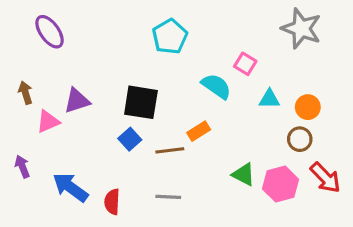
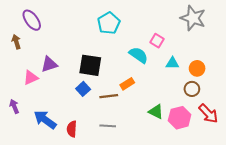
brown arrow: (26, 93) -> (16, 42), moved

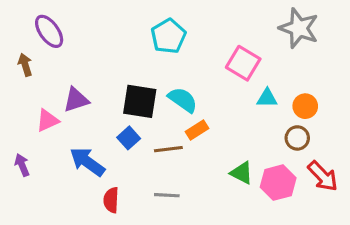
pink square: (157, 41) -> (243, 63), size x1.5
cyan semicircle: (139, 55) -> (183, 100), moved
blue arrow: (45, 120) -> (87, 162), moved

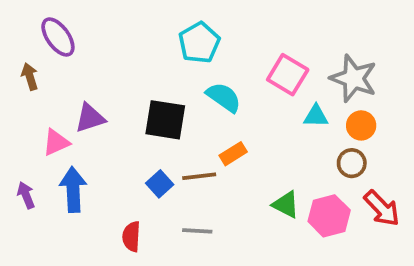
gray star: (299, 28) -> (354, 78), moved
cyan semicircle: (183, 100) -> (224, 97), moved
blue square: (129, 138) -> (160, 184), moved
blue arrow: (87, 162) -> (73, 189), moved, turned 51

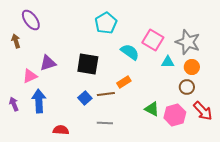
cyan semicircle: (224, 97) -> (130, 52), moved
red semicircle: (131, 237) -> (61, 130), moved, turned 91

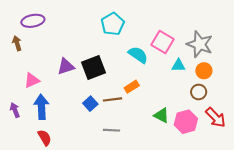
purple ellipse: (31, 20) -> (33, 21), turned -65
purple triangle: (48, 63) -> (66, 67), moved
black square: (88, 64) -> (93, 68), turned -30
red semicircle: (61, 130) -> (45, 138), moved, turned 56

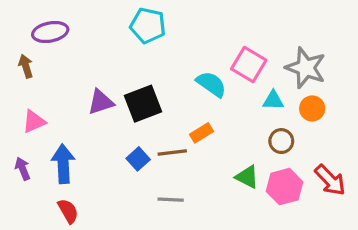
cyan pentagon: (113, 24) -> (148, 25), moved, turned -30
pink triangle: (32, 80) -> (34, 122), moved
brown circle: (199, 92) -> (281, 141), moved

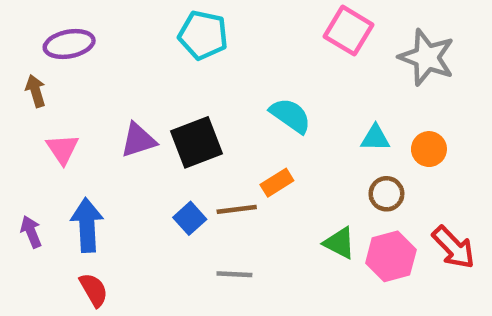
pink square: (249, 65) -> (348, 31), moved
gray star: (306, 68) -> (427, 57), moved
pink triangle: (34, 122) -> (62, 149), moved, turned -40

